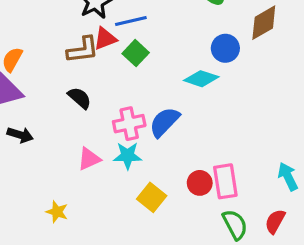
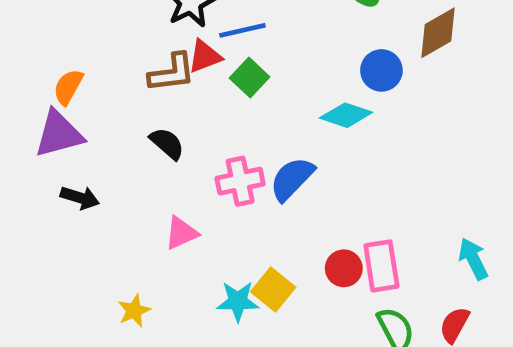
cyan star: (128, 156) -> (238, 301), moved
yellow star: (57, 212) -> (134, 311), turned 30

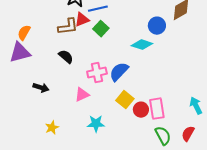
black arrow: (80, 198) -> (41, 88), moved
pink triangle: (181, 233) -> (82, 95), moved
yellow square: (273, 290) -> (125, 100), moved

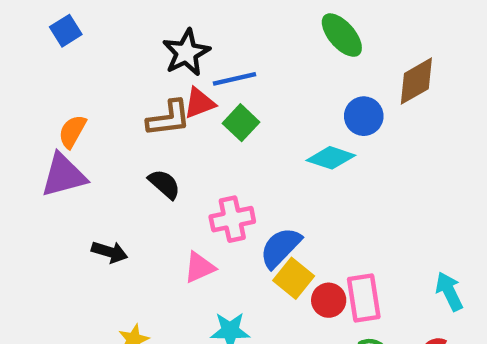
blue semicircle: (119, 72) -> (280, 248), moved

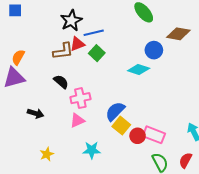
blue square: (66, 31) -> (15, 10), turned 32
brown diamond: (416, 81) -> (178, 34), turned 40
pink cross: (232, 219) -> (80, 98), moved
pink rectangle: (364, 298) -> (154, 135), turned -60

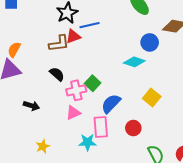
green square: (97, 53) -> (93, 83), moved
yellow square: (121, 126) -> (152, 97), moved
pink rectangle: (154, 135) -> (101, 127), moved, turned 65

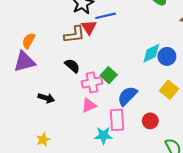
red triangle: (73, 36) -> (89, 27), turned -42
blue circle: (150, 42) -> (167, 56), moved
cyan diamond: (134, 62) -> (151, 53), turned -45
yellow star: (43, 146) -> (43, 140), moved

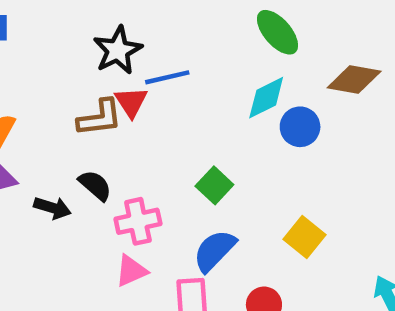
cyan diamond: (151, 53) -> (266, 98), moved
blue circle: (167, 56) -> (300, 127), moved
green square: (109, 75) -> (214, 185), moved
black arrow: (46, 98) -> (52, 208), moved

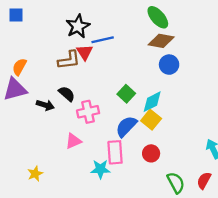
brown diamond: (354, 80) -> (161, 41), moved
cyan diamond: (266, 98) -> (152, 102), moved
yellow square: (305, 237) -> (151, 120), moved
pink triangle: (131, 271) -> (73, 141), moved

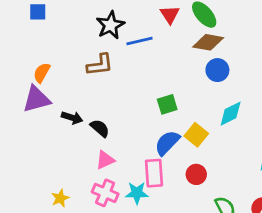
red triangle: (85, 52) -> (170, 15), moved
black semicircle: (67, 94) -> (100, 128), moved
green square: (126, 94) -> (167, 104), turned 30
cyan diamond: (152, 102) -> (231, 114), moved
pink cross: (88, 112) -> (105, 193), moved, turned 35

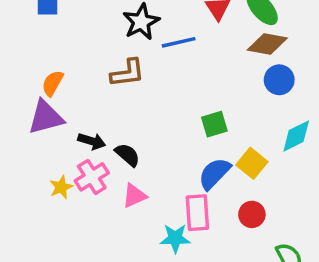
pink cross: (105, 193) -> (92, 177), moved, turned 35
yellow star: (60, 198) -> (61, 187), moved

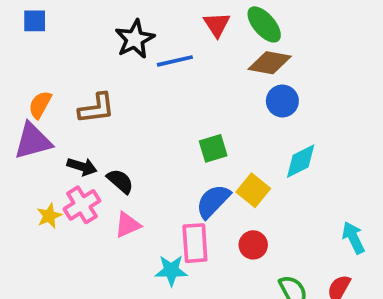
brown L-shape: (128, 73) -> (97, 108), moved

